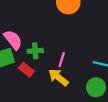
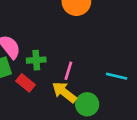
green circle: (96, 87) -> (87, 104), moved

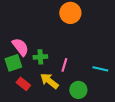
red rectangle: (26, 83) -> (23, 84), moved
yellow arrow: (64, 92) -> (49, 81), moved

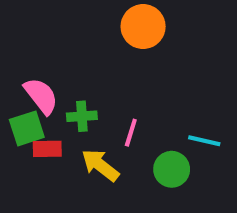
red rectangle: (23, 84) -> (47, 149), moved, turned -40
green circle: (78, 90) -> (172, 169), moved

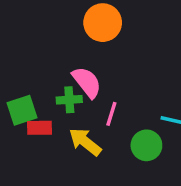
orange circle: (143, 27) -> (103, 23), moved
pink semicircle: (41, 96) -> (87, 82), moved

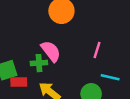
pink line: (111, 114) -> (97, 50), moved

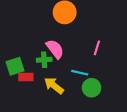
cyan line: (110, 77) -> (80, 73), moved

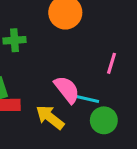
pink semicircle: (55, 49) -> (67, 90), moved
green cross: (44, 60) -> (14, 40), moved

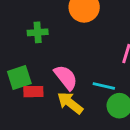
pink semicircle: (67, 90) -> (66, 77), moved

